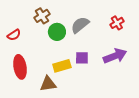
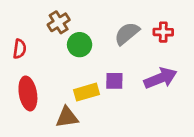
red cross: (117, 23) -> (163, 32), turned 32
gray semicircle: (80, 25) -> (127, 33), moved
red semicircle: (14, 35) -> (20, 49), turned -48

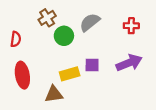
gray semicircle: (127, 33) -> (90, 22), moved

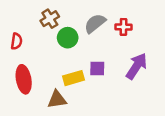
red cross: (131, 26) -> (123, 27), moved
purple arrow: (129, 63) -> (137, 66), turned -35

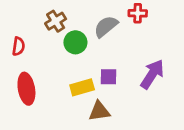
red cross: (123, 27) -> (138, 13), moved
brown triangle: (57, 99) -> (99, 111), moved

